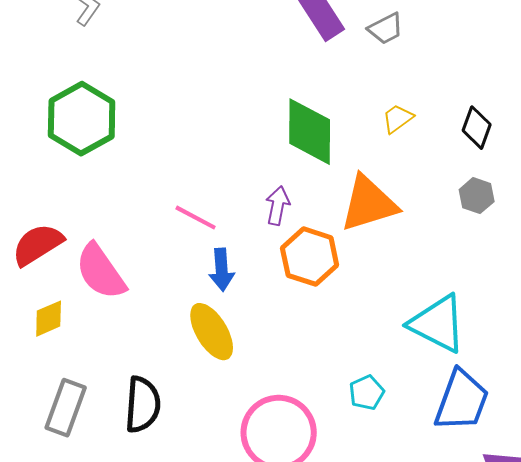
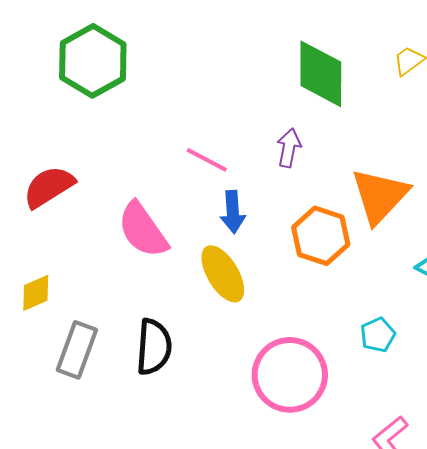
orange triangle: (369, 204) -> (380, 196), moved, turned -30
orange hexagon: (310, 257) -> (321, 236), moved
pink semicircle: (101, 272) -> (143, 230), moved
yellow diamond: (49, 319) -> (36, 293), moved

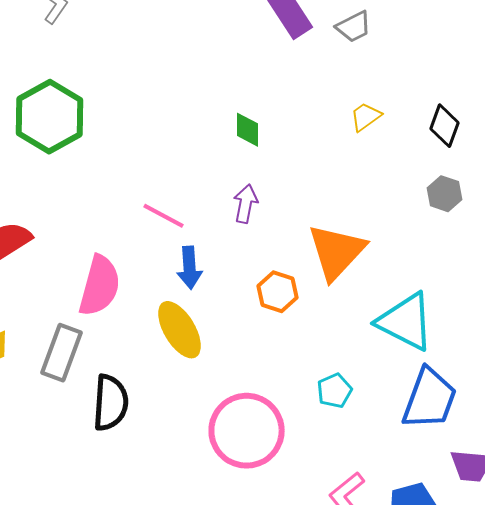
green diamond: (321, 74) -> (248, 130), moved, size x0.5
pink semicircle: (143, 230) -> (100, 286), turned -130
orange hexagon: (321, 236) -> (278, 292), size x0.7
gray rectangle: (77, 350) -> (62, 353), moved

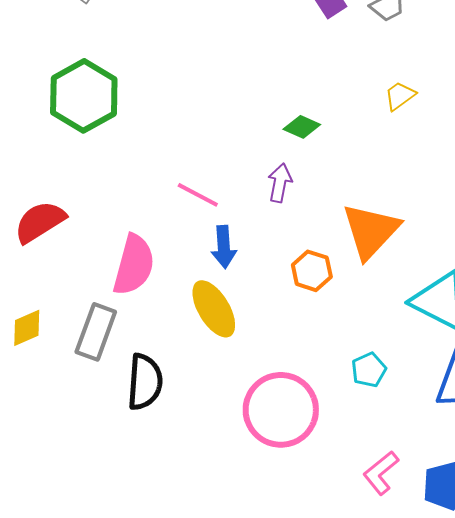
green diamond: (248, 130) -> (302, 127), moved, turned -66

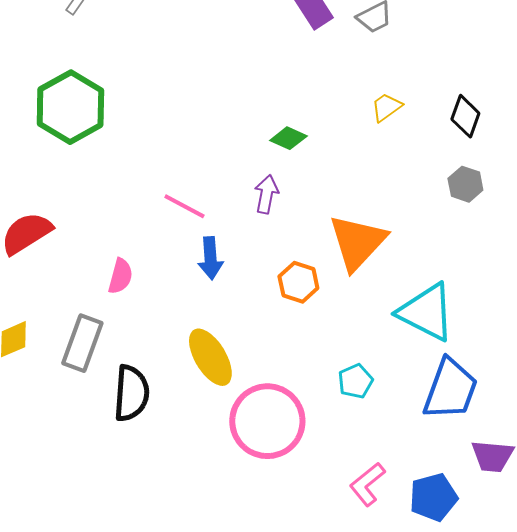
pink semicircle: (134, 265) -> (120, 276), size x0.6
yellow ellipse: (214, 309) -> (210, 357), moved

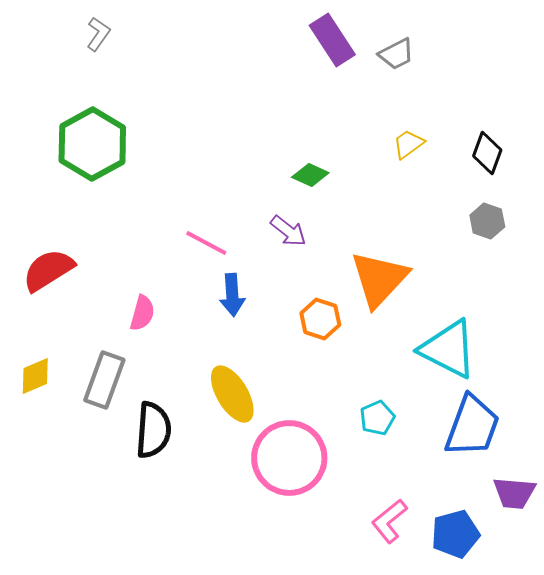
purple arrow: (266, 194) -> (288, 231), turned 117

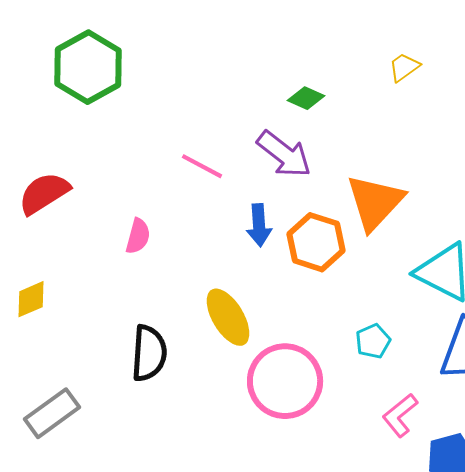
purple arrow: (288, 231) -> (284, 154), size x1.5
blue arrow: (232, 295) -> (259, 225), moved
orange hexagon: (320, 319) -> (316, 242), size x1.4
gray rectangle: (104, 380) -> (52, 413), moved, turned 34
pink L-shape: (389, 521) -> (400, 415), moved

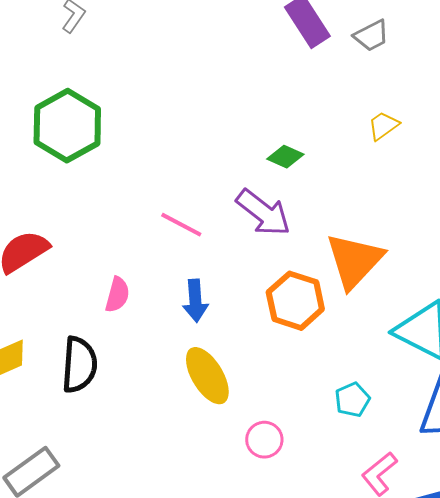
blue arrow: (259, 225) -> (195, 301), moved
black semicircle: (149, 353) -> (79, 365), moved
pink circle: (285, 381) -> (264, 440), size x0.5

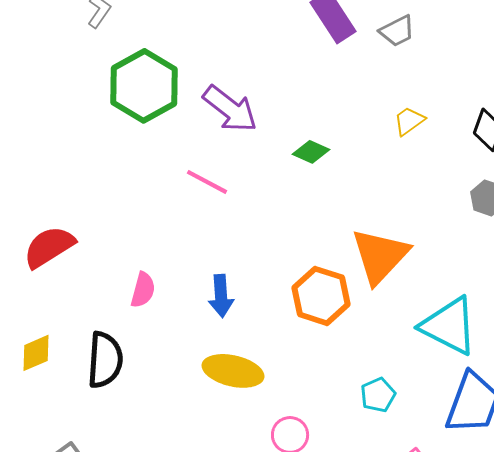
green hexagon: (67, 126) -> (144, 86), moved
purple arrow: (263, 213) -> (230, 109), moved
pink line: (181, 225) -> (207, 182), moved
yellow ellipse: (207, 376) -> (233, 371), turned -46

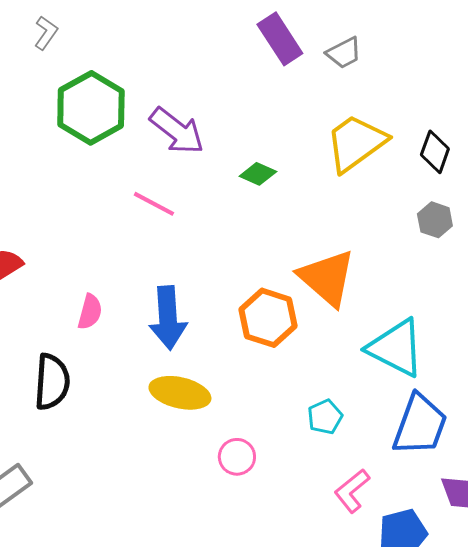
yellow trapezoid: (409, 121) -> (356, 143), size x2.0
orange triangle: (380, 256) -> (327, 278), turned -32
blue arrow: (221, 296) -> (168, 318), size x1.5

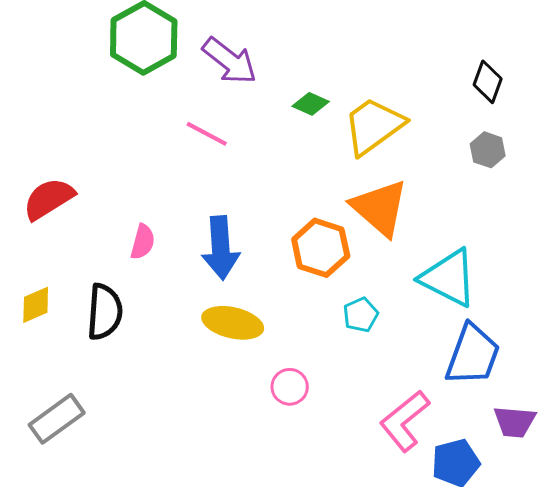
yellow trapezoid: (356, 143) -> (374, 126), moved
cyan pentagon: (325, 417) -> (361, 315), moved
pink L-shape: (352, 491) -> (405, 421), size x1.4

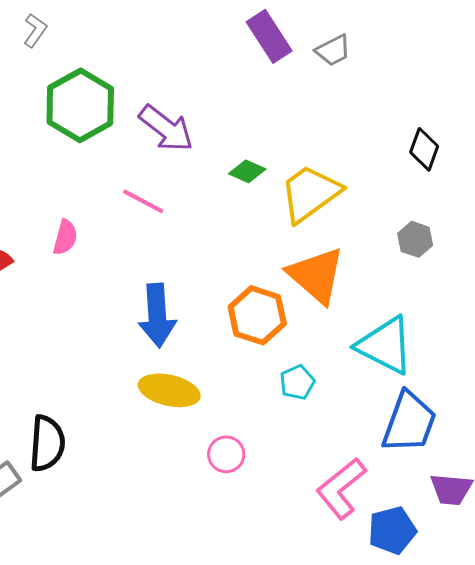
gray hexagon: (488, 150) -> (415, 239), moved
pink semicircle: (143, 242) -> (65, 237), moved
black semicircle: (105, 312) -> (47, 443), moved

